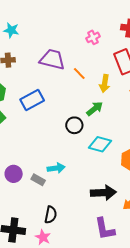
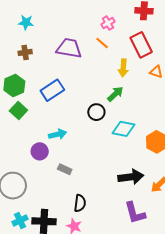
orange line: (79, 73) -> (102, 43), moved
cyan arrow: (56, 168) -> (58, 134), moved
purple circle: (14, 174) -> (40, 151), moved

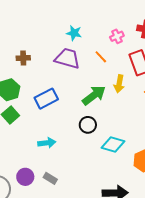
cyan star: (26, 22) -> (74, 33), moved
pink cross: (108, 23) -> (117, 36), moved
green arrow: (115, 94) -> (94, 95), moved, size x1.4
purple circle: (40, 151) -> (25, 177), moved

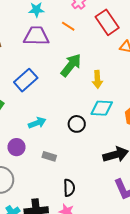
yellow arrow: (119, 84) -> (97, 79), moved
black circle: (88, 125) -> (77, 124), moved
purple circle: (25, 177) -> (16, 147), moved

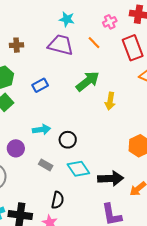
blue rectangle: (26, 80) -> (40, 85), size x0.7
cyan diamond: (102, 108) -> (78, 169), moved, turned 40
black circle: (77, 124) -> (68, 140), moved

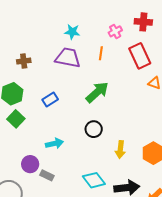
orange line: (94, 43) -> (101, 53), turned 56
yellow arrow: (110, 101) -> (120, 150), moved
black circle: (68, 140) -> (94, 129), moved
gray rectangle: (46, 165) -> (47, 175), moved

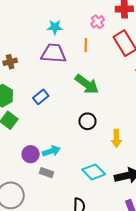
green arrow: (97, 92) -> (87, 84), turned 85
cyan arrow: (54, 144) -> (51, 151), moved
purple circle: (30, 164) -> (31, 154), moved

